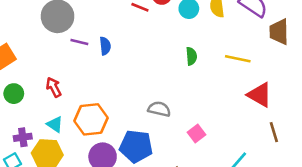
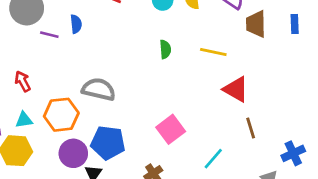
blue semicircle: (105, 46) -> (76, 24), moved
gray semicircle: (159, 109) -> (99, 89), moved, size x1.4
cyan triangle: (55, 124) -> (24, 120), turned -42
pink square: (197, 133) -> (171, 129), size x1.5

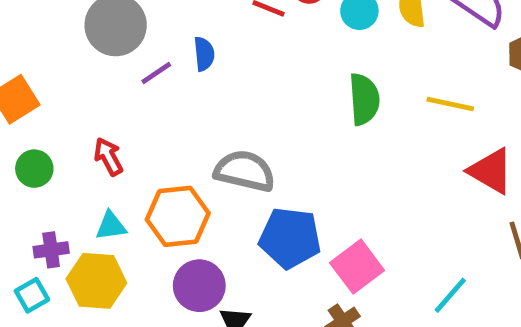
purple line: (49, 35) -> (156, 73), turned -48
green semicircle: (165, 49) -> (364, 99), size x1.5
pink square: (171, 129) -> (357, 267), moved
blue pentagon: (108, 143) -> (290, 238), moved

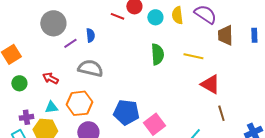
red arrow: (108, 157) -> (50, 78), turned -35
gray semicircle: (245, 171) -> (90, 68), moved

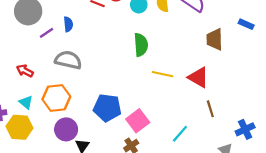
brown trapezoid: (225, 35) -> (215, 39), moved
blue rectangle: (254, 35) -> (246, 24), turned -64
yellow line: (193, 56) -> (163, 74), moved
cyan triangle: (51, 107) -> (26, 102), turned 48

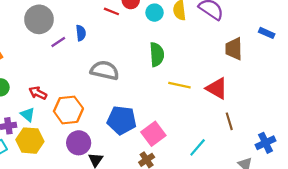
gray semicircle: (68, 60) -> (105, 70), moved
red arrow: (25, 71) -> (38, 93), moved
cyan triangle: (26, 102) -> (28, 114), moved

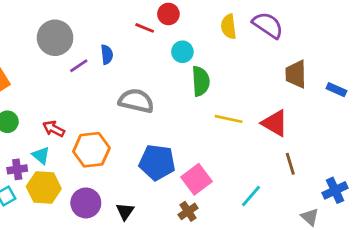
cyan circle: (155, 13) -> (182, 52), moved
blue rectangle: (267, 33) -> (336, 90), moved
purple circle: (79, 143) -> (86, 203), moved

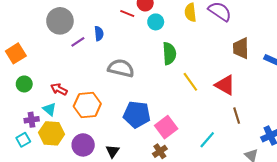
cyan circle: (182, 52) -> (156, 22), moved
yellow line: (229, 119) -> (190, 82), turned 42

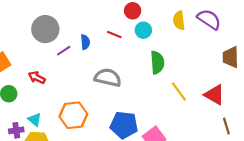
red line: (127, 13) -> (114, 34), moved
red arrow: (59, 89) -> (37, 78), moved

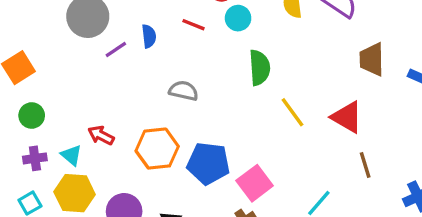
red arrow: (37, 78) -> (101, 135), moved
gray semicircle: (108, 78) -> (184, 91), size x0.7
orange hexagon: (73, 115) -> (157, 149), moved
purple cross: (16, 130) -> (35, 158), moved

